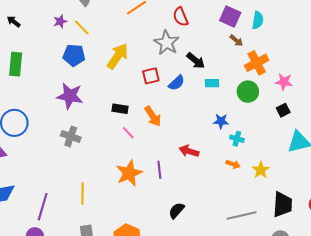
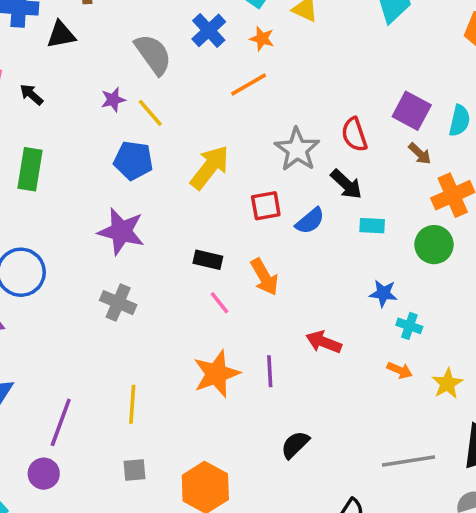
red semicircle: (181, 17) -> (354, 135), moved

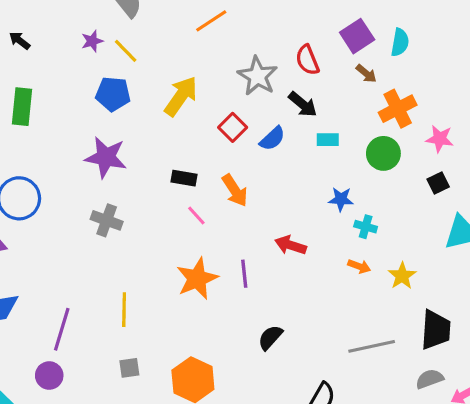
purple square: (412, 111) -> (357, 36), turned 32
red square: (266, 206) -> (233, 127), turned -32

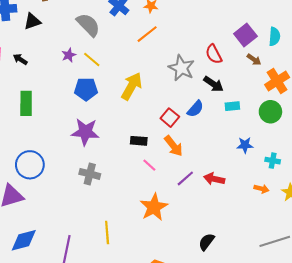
red square: (233, 127) -> (170, 118), moved
cyan cross: (366, 227) -> (273, 161), moved
purple line: (244, 274) -> (185, 178), moved, turned 60

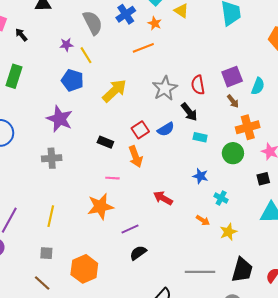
pink line: (149, 165) -> (112, 178), moved, turned -56
gray cross: (90, 174) -> (52, 158), turned -36
purple line: (185, 178) -> (130, 229), moved

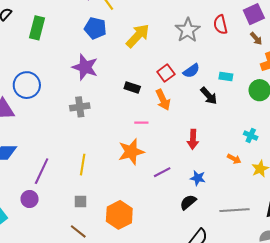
black arrow: (189, 112) -> (209, 96), moved
blue star: (200, 176) -> (198, 178), moved
red arrow: (163, 198) -> (193, 139), turned -114
black semicircle: (138, 253) -> (188, 202), moved

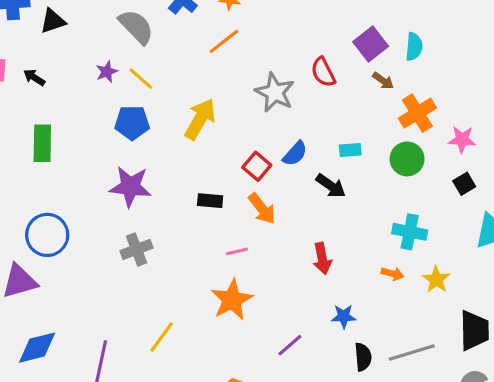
cyan cross: (251, 136) -> (410, 232), size x1.5
yellow line: (83, 165) -> (162, 337), turned 40
purple line: (162, 172) -> (290, 345), moved
black semicircle: (188, 202) -> (363, 357), moved, turned 138

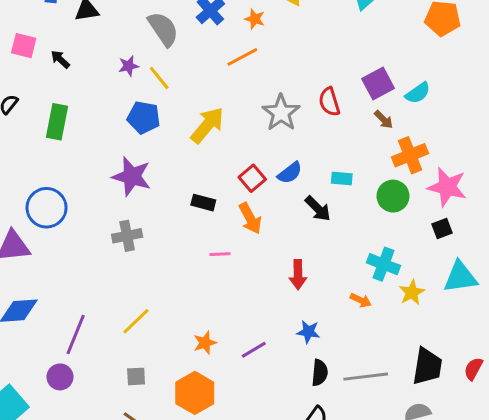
cyan semicircle: (414, 47) -> (418, 93), turned 40
pink star: (462, 139) -> (447, 187), size x1.5
yellow star: (436, 279) -> (412, 292), moved
orange star: (232, 300) -> (205, 343), moved, size x0.6

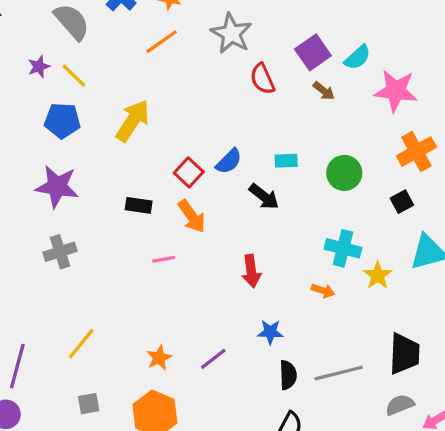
gray star: (281, 113) -> (231, 34), moved
orange cross: (410, 155) -> (416, 152), moved
pink star: (447, 187) -> (396, 91), moved

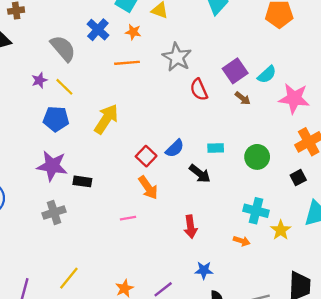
orange line: (162, 42) -> (127, 63), turned 30
black rectangle: (139, 205) -> (82, 181), moved

